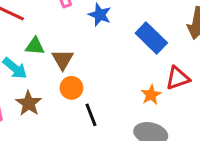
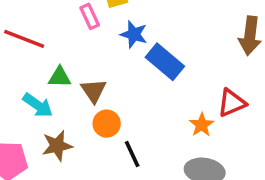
blue rectangle: (151, 38) -> (165, 62), moved
brown star: (29, 103) -> (57, 146), turned 30

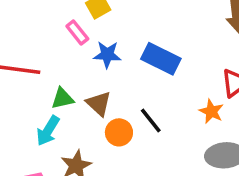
blue star: (134, 34) -> (107, 55), moved
cyan arrow: (38, 105) -> (48, 131), turned 100
black line: (132, 154) -> (151, 121), moved

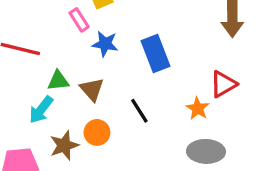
blue rectangle: (161, 59) -> (155, 53), turned 36
orange circle: (119, 132) -> (97, 132), moved

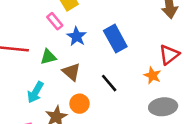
blue star: (105, 44) -> (77, 36), turned 30
green triangle: (58, 81) -> (48, 57), moved

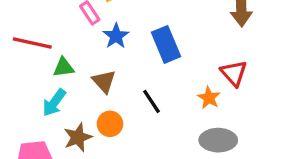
red triangle: (169, 55) -> (234, 73), turned -40
green triangle: (48, 57) -> (64, 67), moved

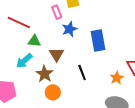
orange circle: (110, 124) -> (53, 92), moved
brown star: (78, 137) -> (44, 74), moved, turned -30

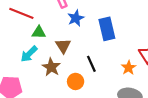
orange circle: (53, 92) -> (76, 81), moved

